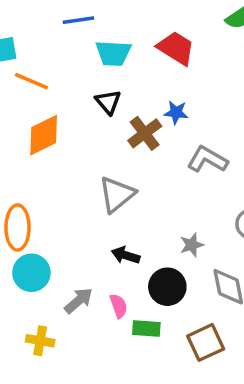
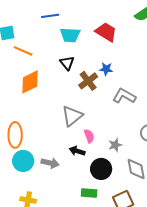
gray arrow: (78, 301) -> (50, 163), moved, turned 54
pink semicircle: (119, 306) -> (89, 136), moved

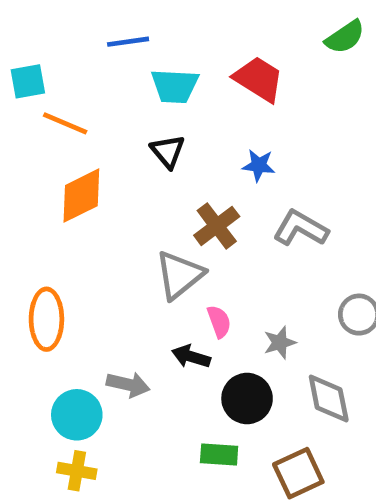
brown cross: (88, 81) -> (217, 226), moved
cyan circle: (23, 161) -> (77, 415), moved

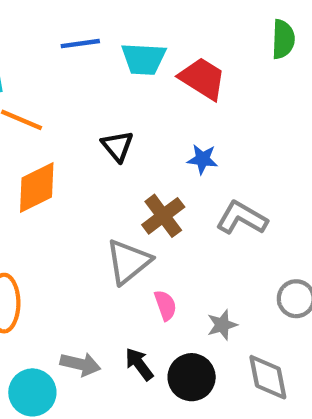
green semicircle: (345, 37) -> (283, 39), turned -54
cyan trapezoid: (175, 86) -> (144, 59), moved
black arrow: (191, 357) -> (139, 364), moved, turned 36

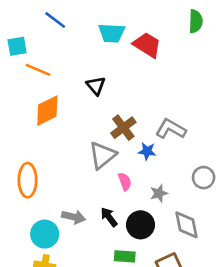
blue line: (80, 44) -> (55, 20), moved, turned 45
blue star: (202, 159) -> (147, 151), moved

